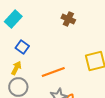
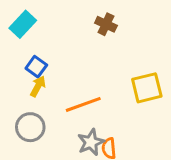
yellow arrow: (16, 68) -> (38, 86), moved

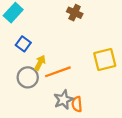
yellow arrow: (38, 86) -> (40, 63), moved
gray circle: (30, 127) -> (28, 77), moved

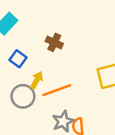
brown cross: (75, 13) -> (54, 42), moved

